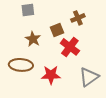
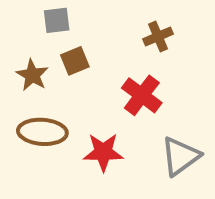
brown square: (57, 30) -> (75, 61), moved
brown star: (33, 39) -> (32, 75), moved

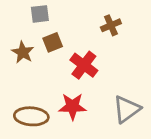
red cross: (142, 95) -> (84, 65), moved
brown ellipse: (42, 132) -> (31, 116), moved

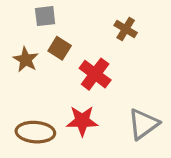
brown cross: (111, 25) -> (126, 29), turned -36
brown square: (53, 42) -> (60, 48), turned -36

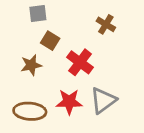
brown star: (26, 60) -> (31, 65), moved, turned 30
gray triangle: (143, 124) -> (103, 100), moved

